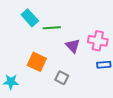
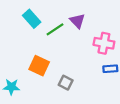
green line: (52, 28) -> (55, 29), turned -30
purple triangle: (73, 46) -> (77, 21), moved

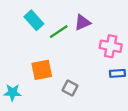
purple triangle: (77, 21) -> (82, 22), turned 49
orange square: (39, 66) -> (42, 70), turned -36

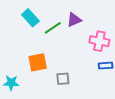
gray square: (70, 88) -> (63, 79), turned -32

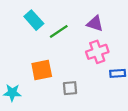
purple triangle: (74, 20) -> (95, 24), moved, turned 42
pink cross: (99, 41) -> (97, 52), moved, turned -30

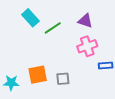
orange square: (42, 70) -> (38, 75), moved

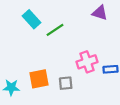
purple triangle: (85, 21) -> (100, 13), moved
pink cross: (87, 46) -> (87, 62), moved

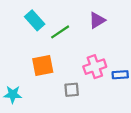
purple triangle: (100, 13) -> (97, 20), moved, turned -49
orange square: (39, 79) -> (43, 65), moved

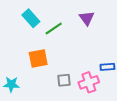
purple triangle: (97, 20) -> (87, 18), turned -35
pink cross: (95, 67) -> (89, 82), moved

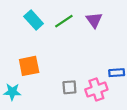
green line: (54, 29) -> (64, 21), moved
orange square: (38, 59) -> (29, 66), moved

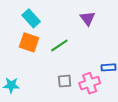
green line: (64, 21) -> (59, 46), moved
orange square: (29, 66) -> (29, 42), moved, turned 30

